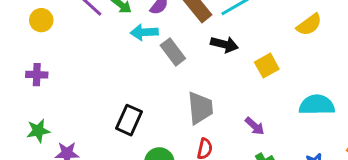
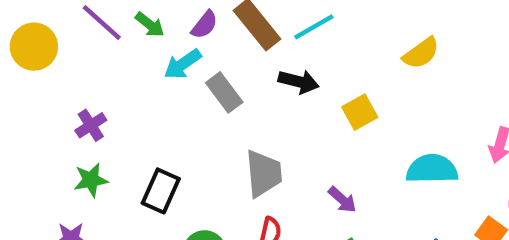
yellow circle: (41, 20) -> (34, 47), size x1.4
cyan arrow: (144, 32) -> (183, 64), turned -32
purple cross: (37, 75) -> (91, 125), moved, turned -35
green star: (38, 131) -> (91, 180), moved

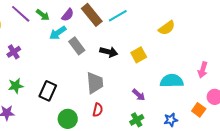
black arrow: (299, 82) -> (109, 52), moved
purple cross: (91, 125) -> (14, 52), moved
purple arrow: (342, 200) -> (139, 95), moved

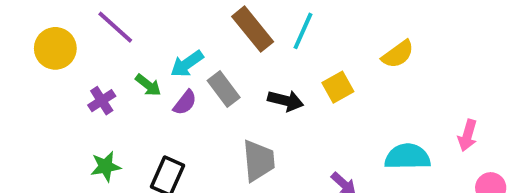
green arrow: (43, 15) -> (148, 85), moved
purple semicircle: (68, 15) -> (185, 103), moved
cyan line: (118, 16) -> (303, 31), turned -36
yellow square: (139, 55) -> (338, 87), moved

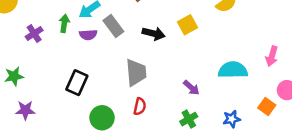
green arrow: (148, 85) -> (64, 23), turned -120
purple semicircle: (185, 103) -> (88, 35), turned 48
green star: (106, 166) -> (14, 76), moved

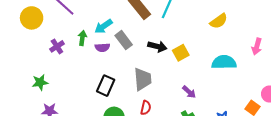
yellow square: (188, 25) -> (181, 53), moved
pink arrow: (272, 56) -> (257, 46), moved
cyan semicircle: (233, 70) -> (224, 62), moved
black rectangle: (77, 83) -> (106, 86), moved

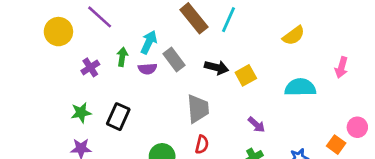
cyan arrow: (103, 26) -> (149, 42), turned 150
green star: (40, 82) -> (81, 113), moved
black rectangle: (106, 86) -> (118, 117), moved

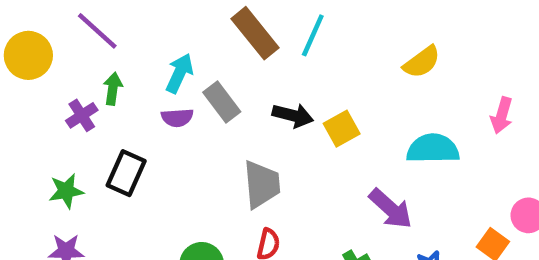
green arrow: (122, 57) -> (113, 89), moved
black rectangle: (118, 117) -> (126, 173), moved
purple arrow: (256, 125) -> (391, 209), moved, size x1.5

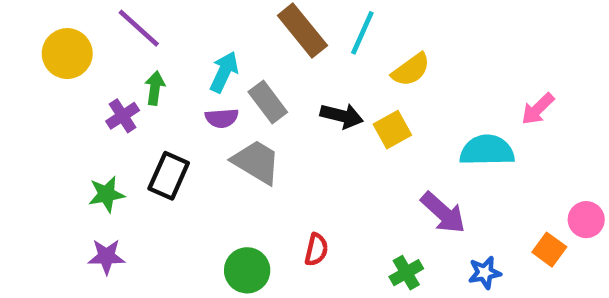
yellow semicircle: (422, 62) -> (411, 70), moved
pink arrow: (502, 115) -> (538, 109), moved, turned 30
gray trapezoid: (262, 184) -> (256, 162), moved, turned -54

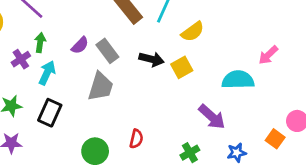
cyan arrow: (224, 72) -> (47, 73), moved
purple semicircle: (222, 118) -> (80, 45), moved, turned -42
gray trapezoid: (256, 162) -> (101, 87), turned 76
black rectangle: (169, 176) -> (50, 113), moved

